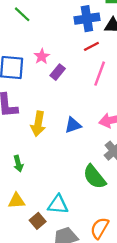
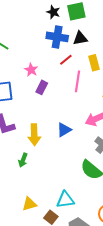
blue cross: (87, 19) -> (57, 37), turned 30
pink star: (42, 56) -> (31, 70), moved
green arrow: (18, 164) -> (23, 160), moved, turned 48

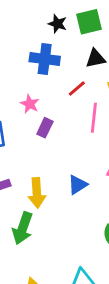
blue cross: (57, 37) -> (45, 59), moved
green arrow: (23, 160) -> (23, 228), size x1.6

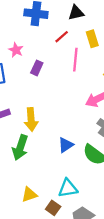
pink star: (30, 104) -> (16, 50), moved
blue triangle: (78, 185) -> (66, 145), moved

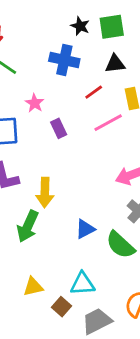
pink line: (75, 60) -> (108, 123), turned 50
purple rectangle: (37, 68) -> (59, 128), turned -56

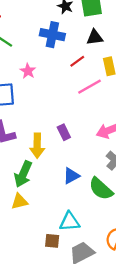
purple rectangle: (59, 128) -> (64, 132), moved
yellow triangle: (33, 287) -> (19, 202), moved
brown square: (61, 307) -> (52, 241), turned -35

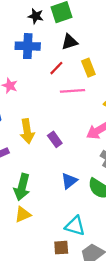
pink line: (90, 87) -> (73, 91), turned 35
yellow arrow: (37, 146) -> (27, 131), moved
cyan triangle: (70, 222) -> (75, 226), turned 30

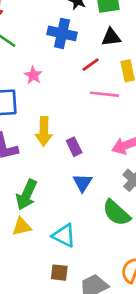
blue triangle: (69, 181) -> (83, 183), moved, turned -30
cyan triangle: (75, 226) -> (64, 235), moved

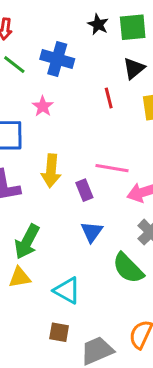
blue cross: (62, 33) -> (57, 59), moved
black triangle: (111, 37) -> (134, 68), turned -36
red line: (91, 65) -> (109, 98), turned -72
pink line: (105, 94) -> (112, 168), moved

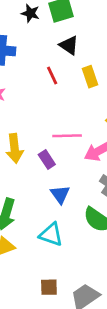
black triangle: (134, 68) -> (69, 45), turned -35
cyan triangle: (67, 290) -> (51, 234), moved

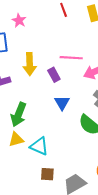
cyan triangle: (51, 234) -> (39, 146), moved

